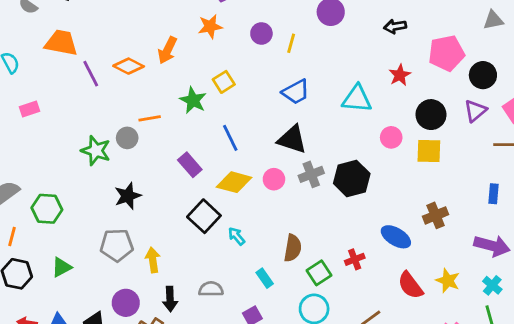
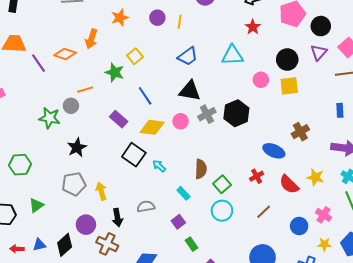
red star: (400, 75) -> (253, 27), moved
red cross: (355, 259) -> (257, 176), moved

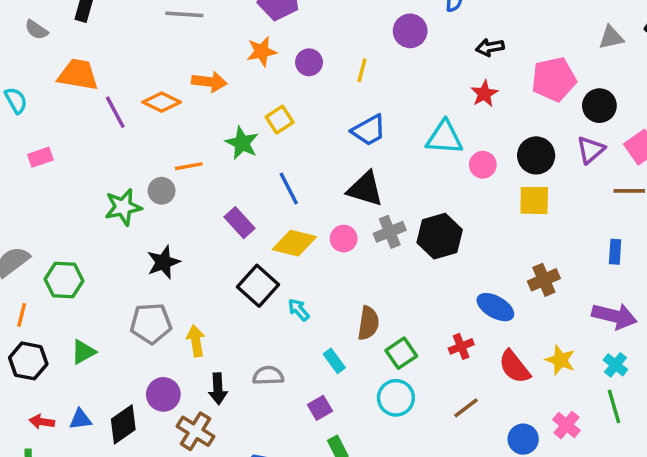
purple circle: (157, 18) -> (309, 62), moved
orange arrow: (91, 39) -> (209, 82), turned -108
pink circle: (261, 80) -> (483, 165), moved
green star: (50, 118) -> (123, 207), turned -30

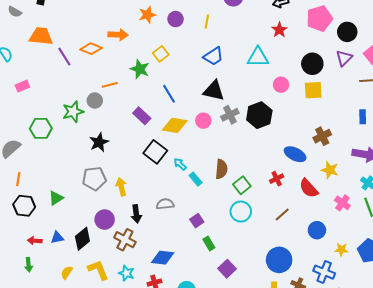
pink circle: (483, 165) -> (281, 85), moved
green hexagon: (64, 280) -> (41, 128), moved
yellow star: (560, 360) -> (330, 170), moved
cyan rectangle: (334, 361) -> (196, 179), moved
pink cross: (567, 425) -> (342, 203), moved

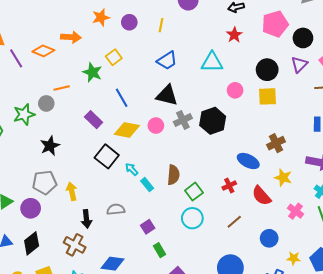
purple circle: (105, 220) -> (31, 208), moved

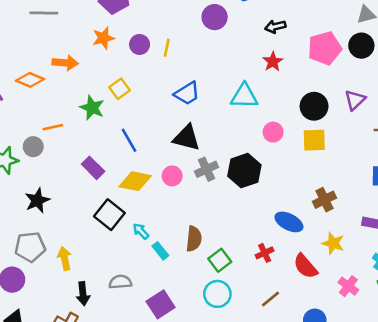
yellow line: (161, 25) -> (167, 48), moved
black circle: (303, 38) -> (361, 46), moved
purple square: (148, 227) -> (161, 304), size x1.5

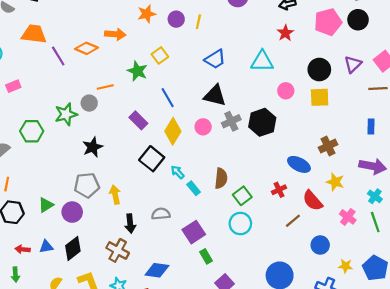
yellow diamond: (135, 181) -> (173, 131), turned -70
brown line: (271, 299) -> (293, 221), moved

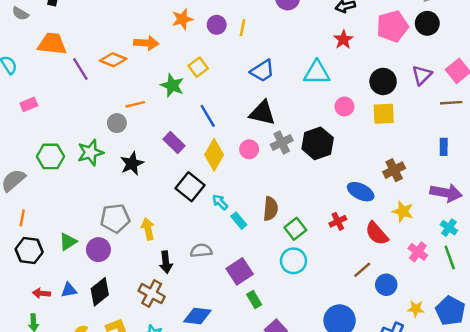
green star: (66, 114) -> (90, 153), moved
black star: (93, 147) -> (132, 164), moved
brown line: (293, 221) -> (362, 270), moved

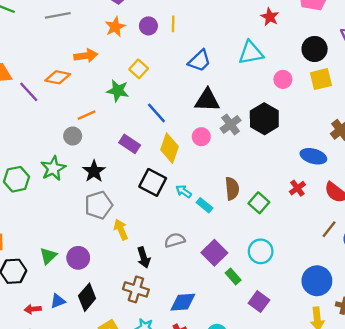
gray pentagon: (115, 218) -> (99, 205), moved
cyan circle: (293, 261) -> (261, 251), moved

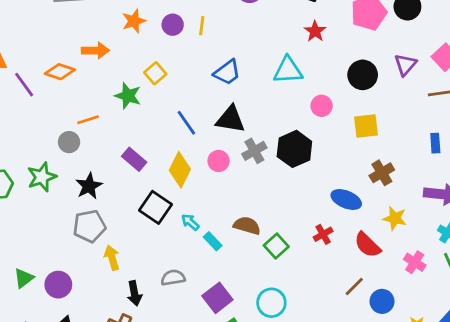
yellow square: (321, 79) -> (366, 126), moved
blue line: (156, 113) -> (186, 123), moved
brown semicircle: (232, 189) -> (247, 226), turned -75

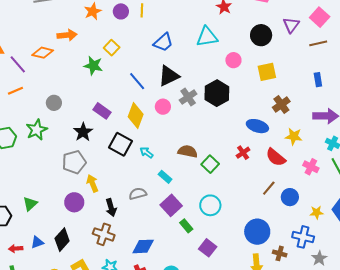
black triangle: (230, 119) -> (169, 76), turned -30
orange line: (88, 120) -> (15, 91), moved
black star: (89, 186) -> (83, 132), moved
cyan rectangle: (213, 241) -> (165, 177), moved
purple circle: (58, 285) -> (74, 202), moved

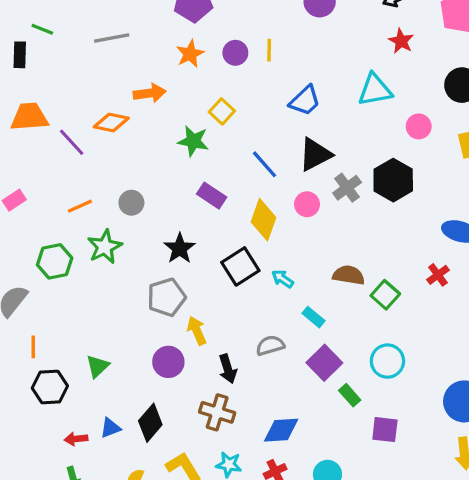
orange line: (15, 91) -> (80, 206), moved
purple rectangle: (102, 111) -> (212, 196), moved
black square: (121, 144) -> (240, 266), turned 30
purple square: (208, 248) -> (385, 430), turned -30

